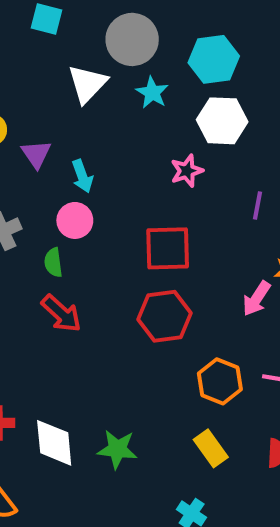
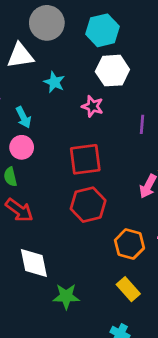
white triangle: (87, 84) -> (20, 56), turned 44
cyan star: (152, 93) -> (54, 82), moved
pink star: (187, 171) -> (93, 106), turned -30
white diamond: (54, 443) -> (34, 263), moved

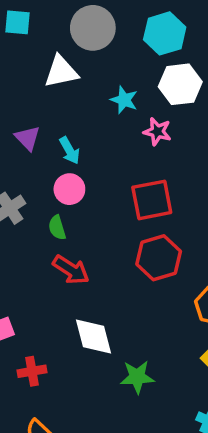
cyan star: (54, 82) -> (124, 100), moved

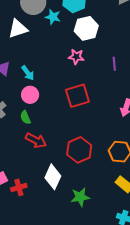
cyan star: (124, 100) -> (53, 17), moved
red hexagon: (159, 258) -> (79, 150), moved
white diamond: (93, 336) -> (53, 177), turned 45
red cross: (32, 371) -> (19, 187), moved

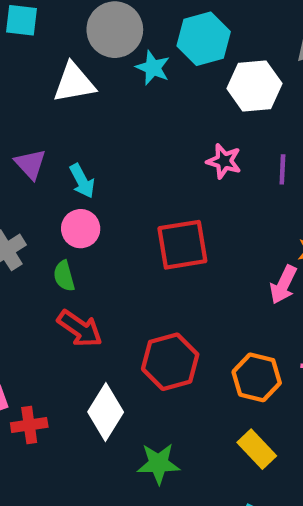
white hexagon: (86, 28) -> (254, 86), moved
pink star: (76, 57) -> (224, 161), moved
purple line: (114, 64) -> (282, 169), moved

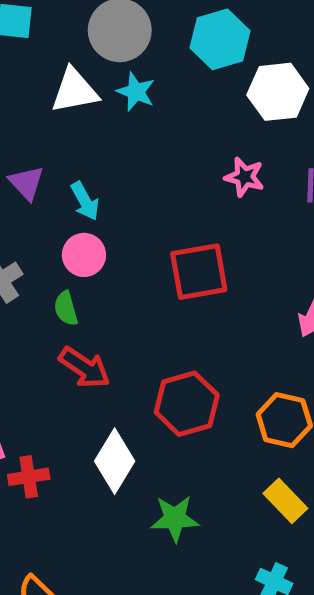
cyan star: (153, 68) -> (136, 92), moved

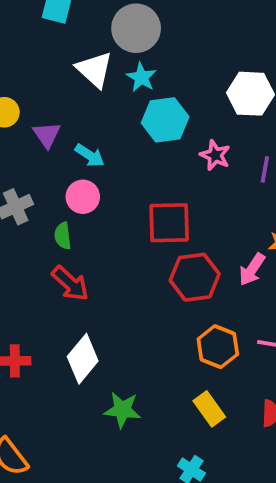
cyan hexagon: (220, 39) -> (165, 120), moved
white triangle: (75, 91) -> (94, 69), turned 45
cyan arrow: (85, 201) -> (90, 155), turned -36
red hexagon: (187, 404) -> (195, 277), moved

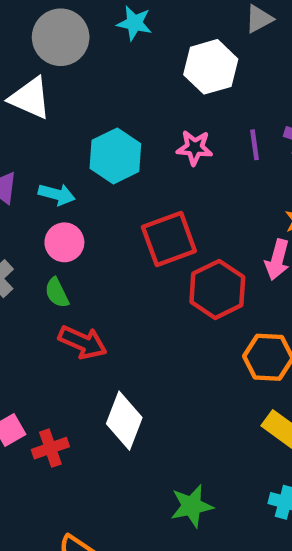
cyan star: (141, 77) -> (134, 23), moved
cyan hexagon: (165, 120) -> (115, 156), moved
green star: (122, 410) -> (192, 506), moved

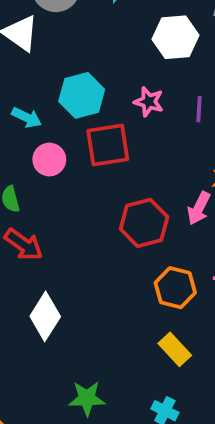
red square: (169, 239) -> (108, 145), moved
pink circle: (64, 242) -> (49, 160), moved

